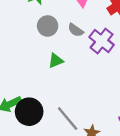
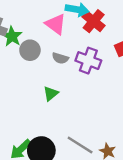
gray circle: (48, 26) -> (30, 50), moved

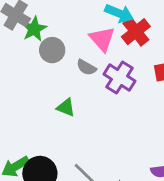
pink triangle: (56, 24) -> (102, 39), moved
green triangle: (51, 94) -> (66, 107), turned 49

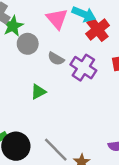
pink triangle: (102, 39) -> (57, 19), moved
green triangle: (66, 107) -> (38, 92), turned -49

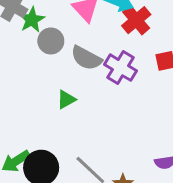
gray semicircle: (56, 59) -> (86, 58), size x1.5

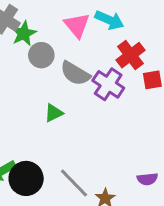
red cross: (136, 20) -> (131, 55), moved

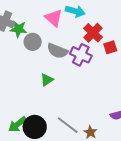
green star: (24, 34) -> (18, 29), turned -30

